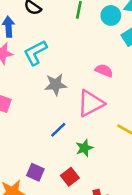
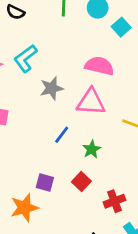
pink semicircle: (104, 70) -> (99, 66), size x1.5
pink triangle: (91, 103) -> (91, 102), turned 40

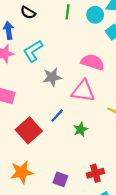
purple square: (45, 182) -> (60, 179), moved
red square: (81, 182) -> (29, 130), moved, size x1.6

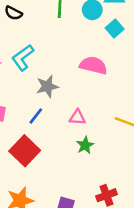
pink triangle: (83, 91) -> (77, 117), moved, size x0.6
blue line: (57, 116) -> (36, 116), moved

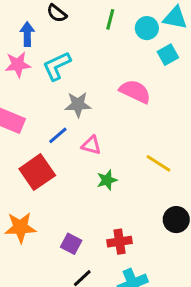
pink triangle: (77, 117) -> (91, 145), moved

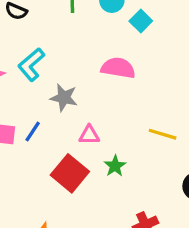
gray star: (78, 105) -> (64, 98), turned 30
blue line: (58, 135) -> (33, 131), moved
red square: (37, 172) -> (70, 173), moved

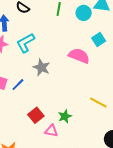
cyan square: (141, 21) -> (99, 39), moved
pink triangle: (89, 135) -> (51, 131), moved
red square: (70, 173) -> (36, 115), size x0.7

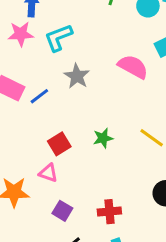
green star: (65, 116) -> (103, 138), moved
pink triangle: (51, 131) -> (48, 173), moved

